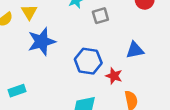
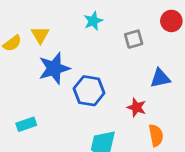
gray square: (100, 16) -> (134, 39), moved
blue hexagon: (88, 61) -> (89, 91), moved

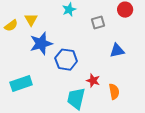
red star: (136, 107) -> (93, 81), moved
cyan rectangle: (26, 124) -> (21, 84), size x1.5

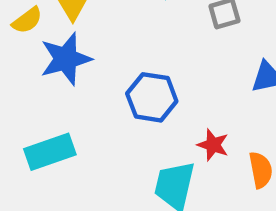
blue star: (41, 44) -> (66, 59), moved

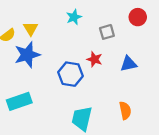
red star: (213, 145) -> (94, 59), moved

